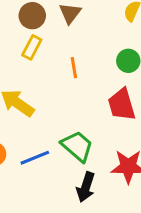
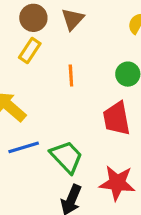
blue line: (35, 158) -> (24, 147), moved

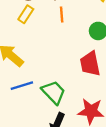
orange line: (71, 76) -> (62, 14), moved

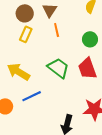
green trapezoid: (54, 92) -> (58, 68), moved

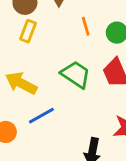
orange line: (57, 30) -> (86, 26), moved

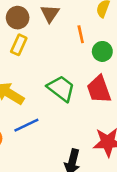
orange line: (86, 26) -> (81, 34), moved

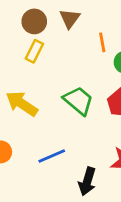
blue line: (26, 125) -> (52, 156), moved

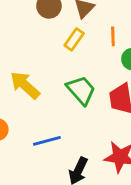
yellow rectangle: (34, 51) -> (74, 39), moved

